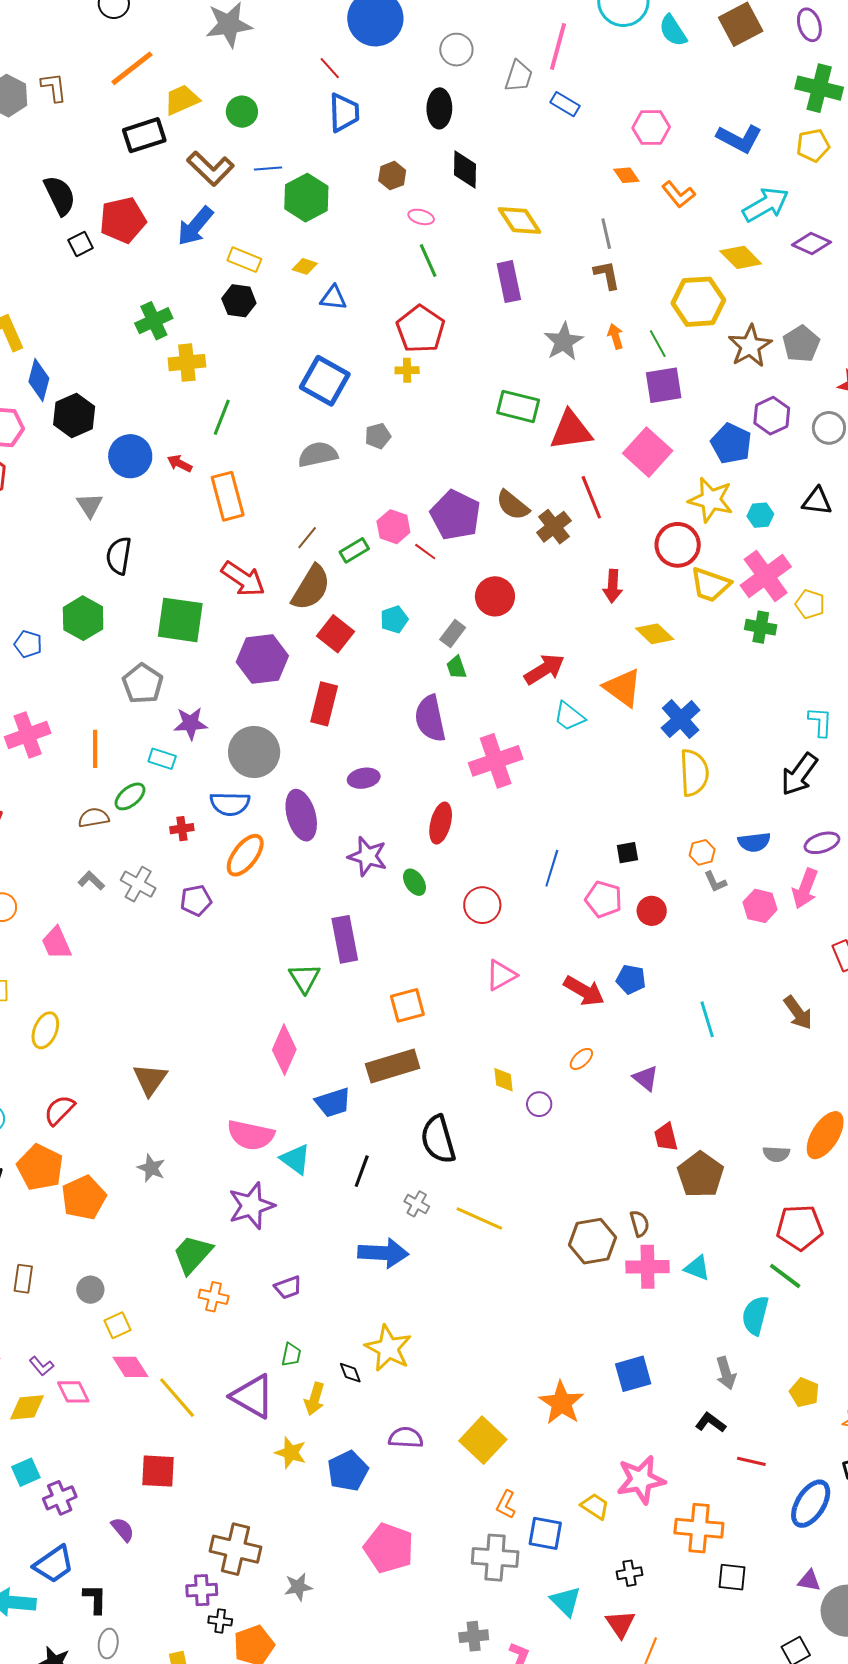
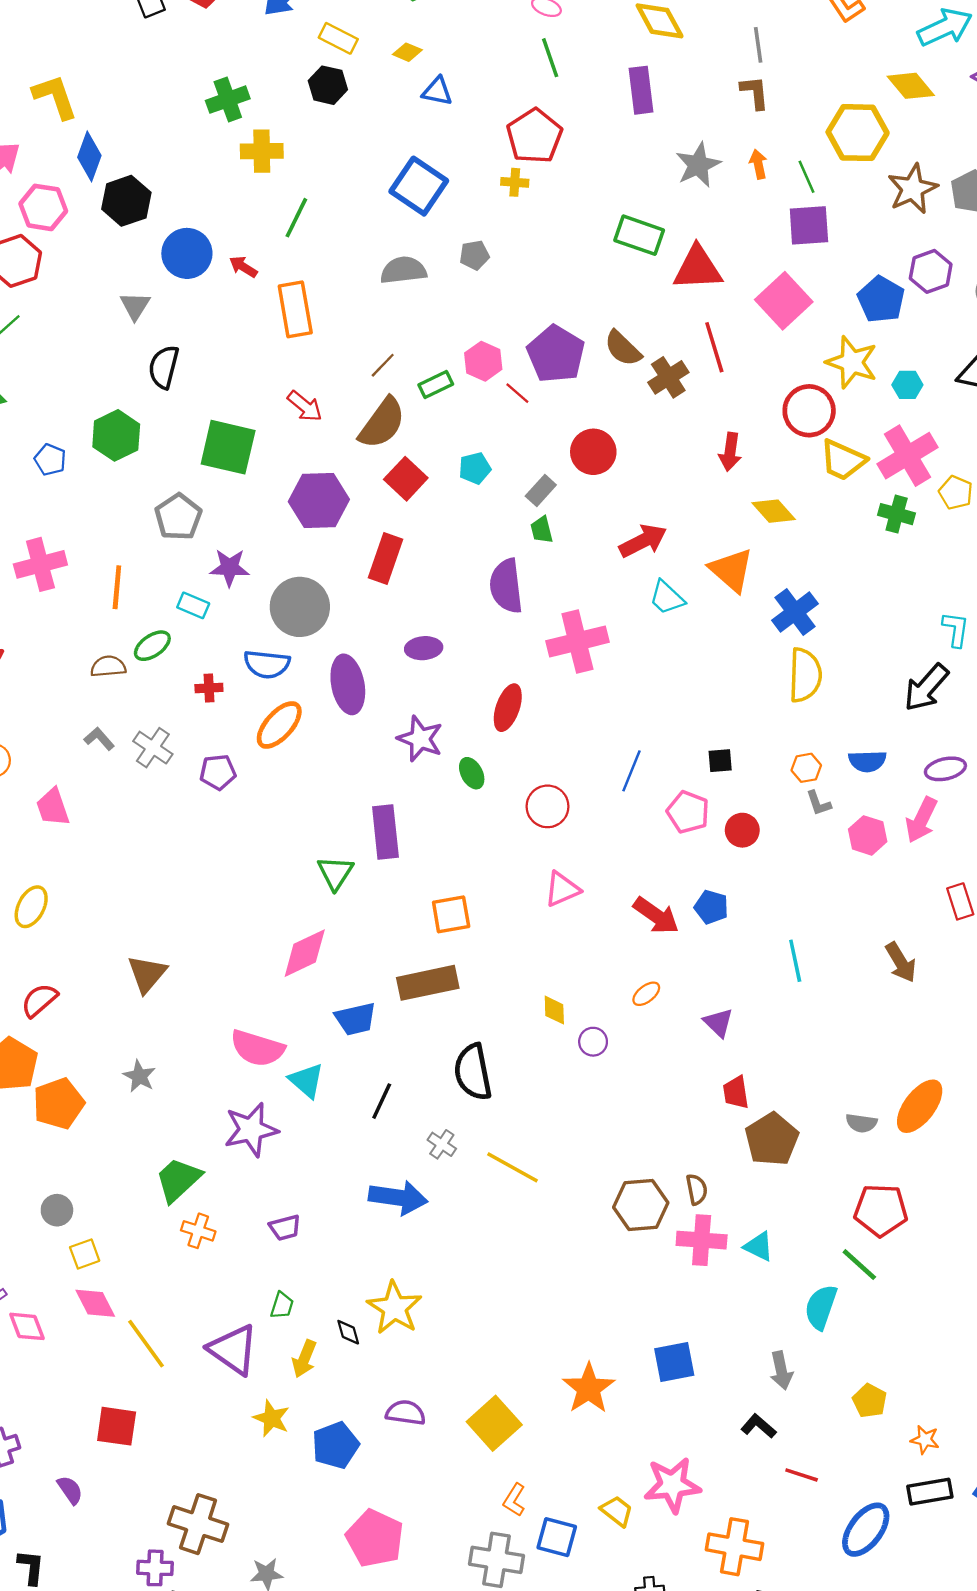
red arrow: (243, 579) -> (305, 406), size x0.7
pink diamond: (284, 1050) -> (305, 953), turned 36

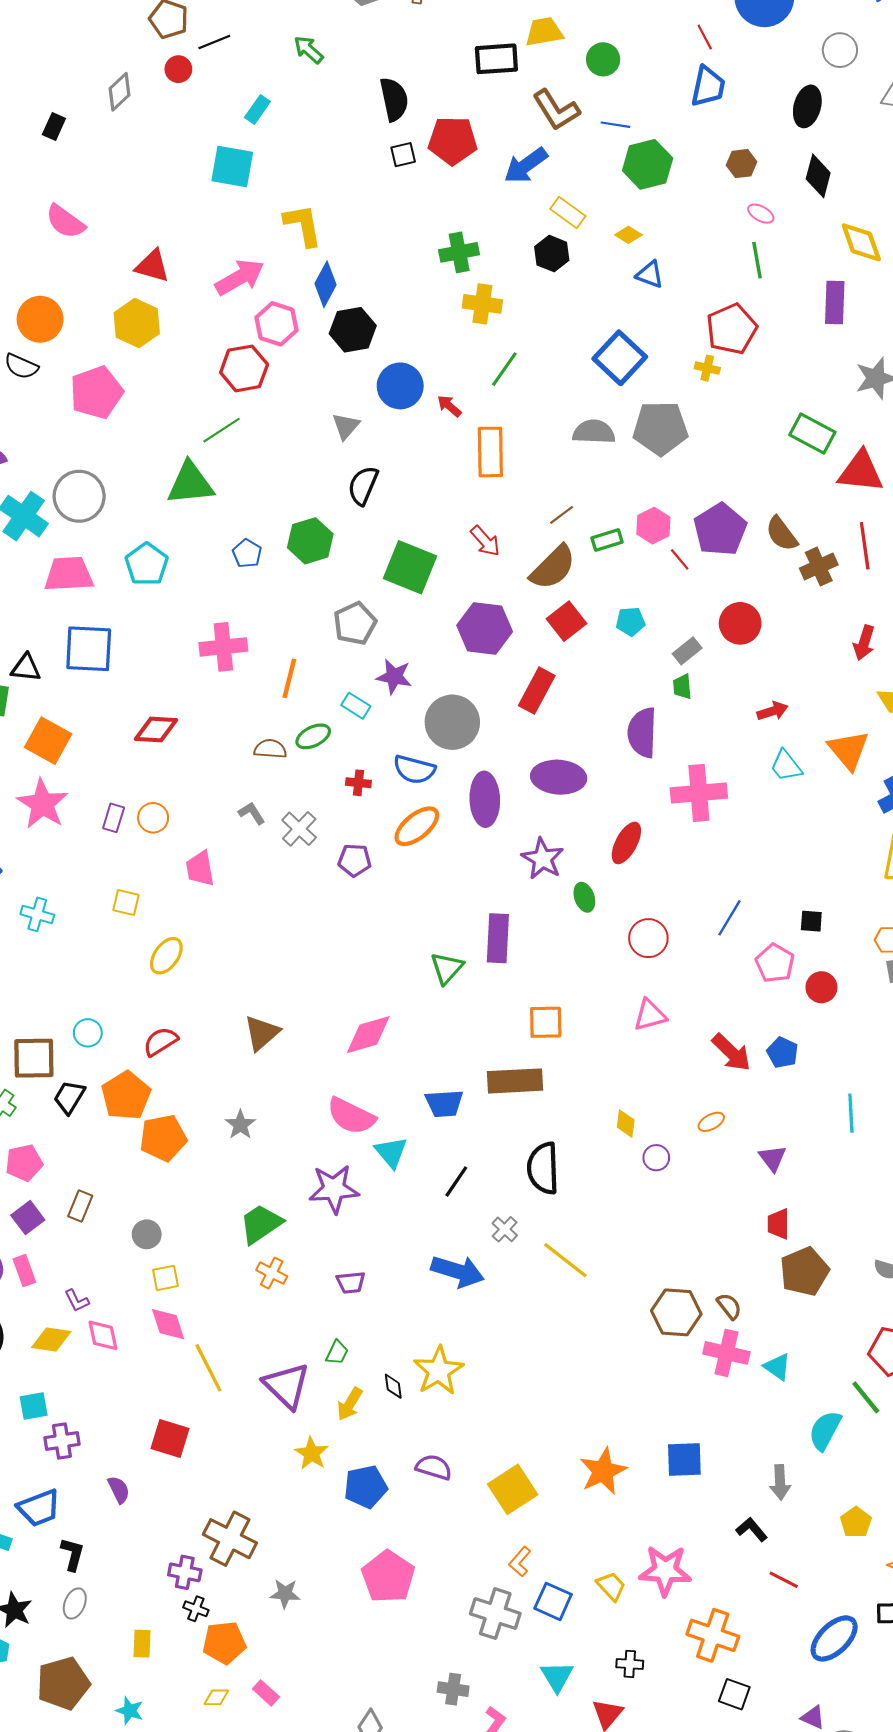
gray pentagon: (474, 255) -> (660, 428), size x2.0
red arrow: (643, 541) -> (773, 711), size x0.7
purple ellipse: (424, 648) -> (559, 777), size x1.6
pink diamond: (305, 953) -> (368, 1035), moved
brown semicircle: (697, 1189) -> (729, 1306), turned -36

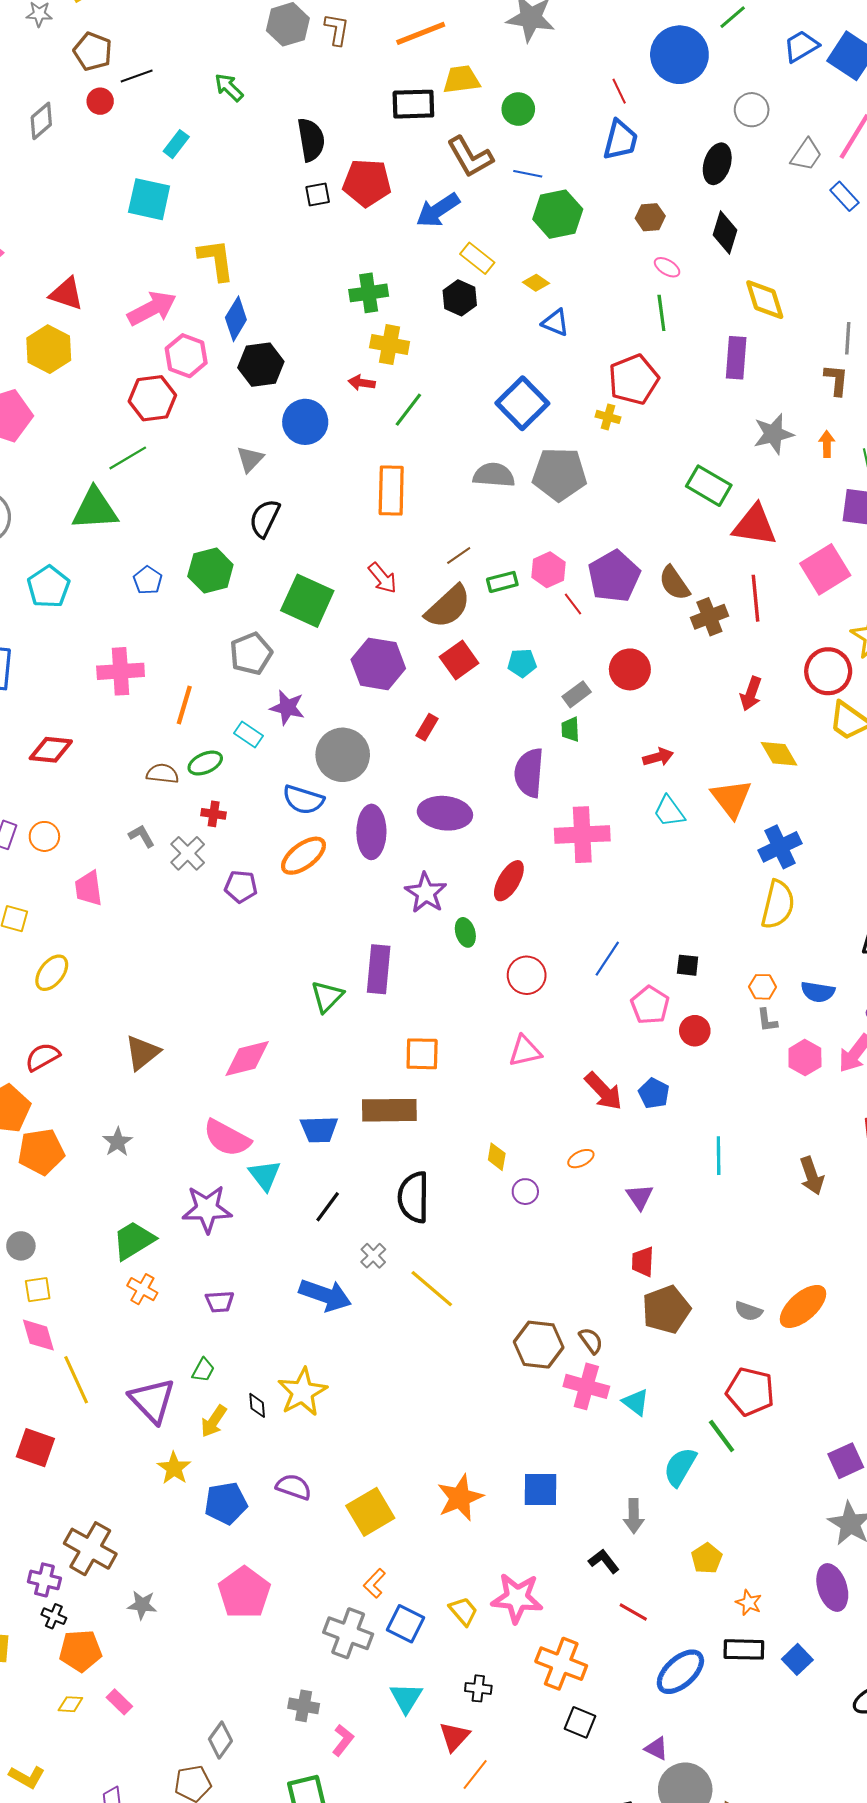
red arrow: (449, 406) -> (362, 383), moved, turned -35
red rectangle: (537, 691) -> (427, 727), size x0.6
red cross: (358, 783) -> (214, 814), moved

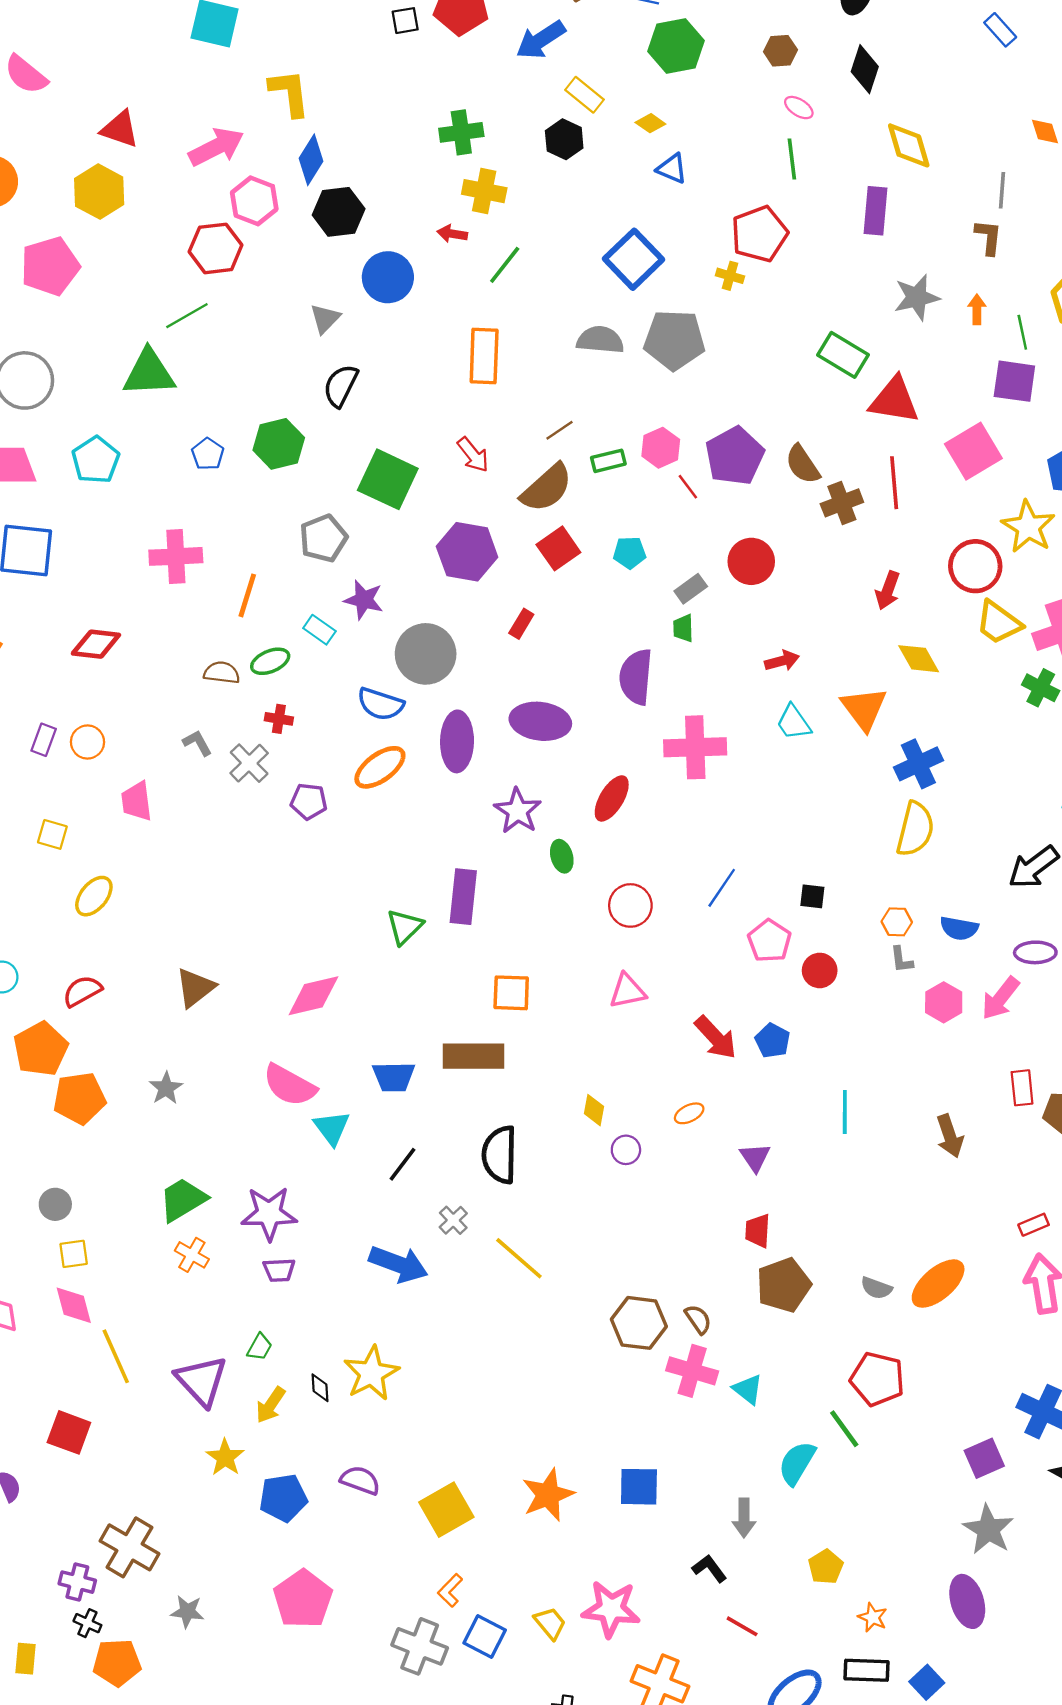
purple star: (207, 1209) -> (269, 1213), moved

